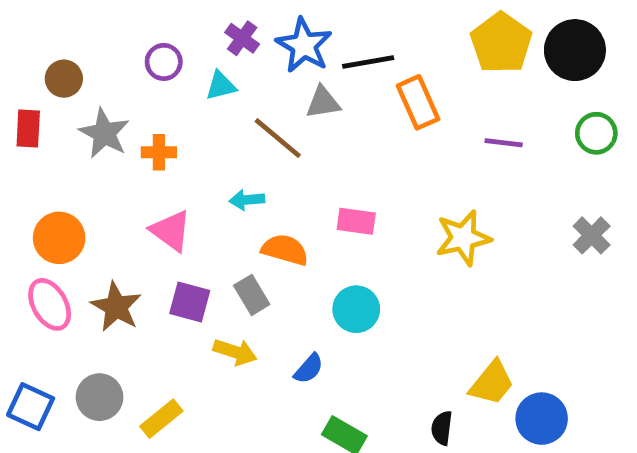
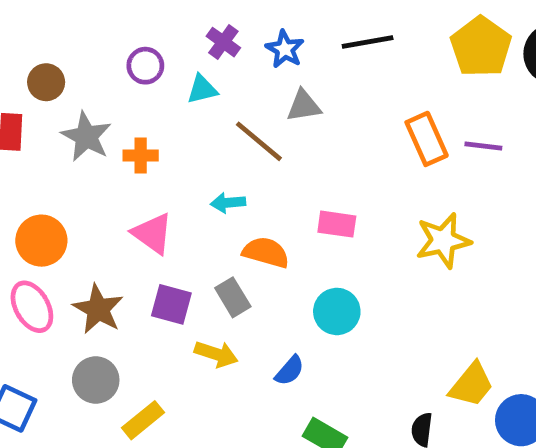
blue star: (304, 45) -> (285, 49), size x0.7
black line: (368, 62) -> (368, 42), moved
orange rectangle: (418, 102) -> (427, 139), moved
gray circle: (100, 397) -> (96, 380), moved

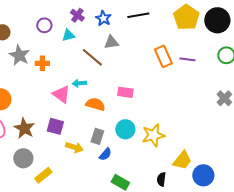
pink triangle: (152, 233) -> (61, 94), moved
yellow star: (443, 241) -> (153, 135), moved
gray rectangle: (233, 297) -> (97, 136), moved, turned 49

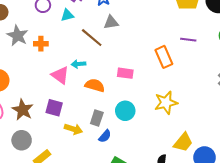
orange rectangle: (163, 56) -> (164, 57), moved
yellow star: (153, 135) -> (166, 103), moved

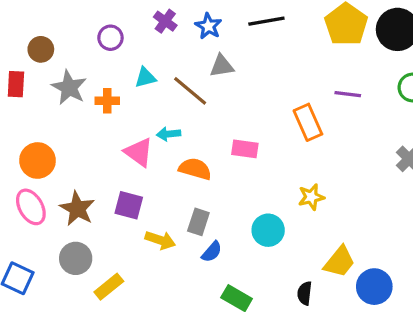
cyan triangle: (67, 15) -> (145, 78), moved
yellow star: (166, 103) -> (311, 197), size x0.7
cyan circle: (125, 111) -> (268, 230), moved

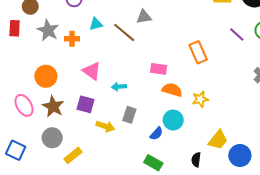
purple line: (348, 94) -> (237, 35), moved, turned 35
cyan arrow: (169, 134) -> (119, 87), moved
orange circle: (37, 160) -> (46, 76), moved
orange semicircle: (195, 169) -> (172, 90), moved
blue semicircle: (212, 252) -> (156, 134), moved

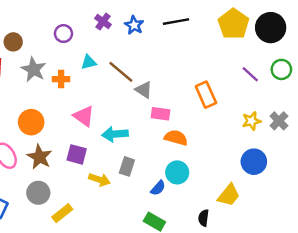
gray triangle: (144, 17) -> (144, 90), moved, turned 42
cyan arrow: (119, 87) -> (115, 134), size x1.5
yellow star: (200, 99) -> (251, 121), moved
blue circle: (240, 155) -> (254, 162), moved

